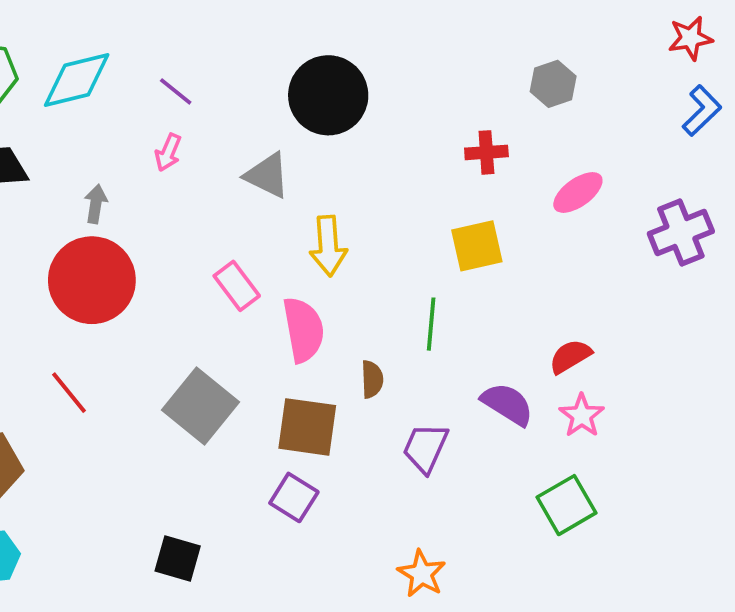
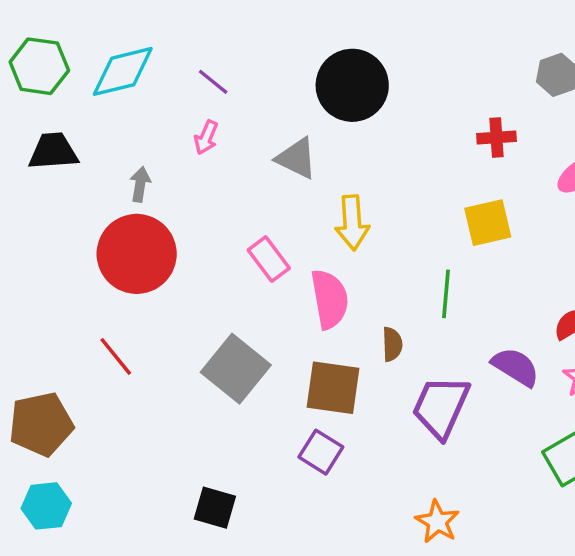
purple trapezoid: (425, 448) -> (441, 407), size x1.4

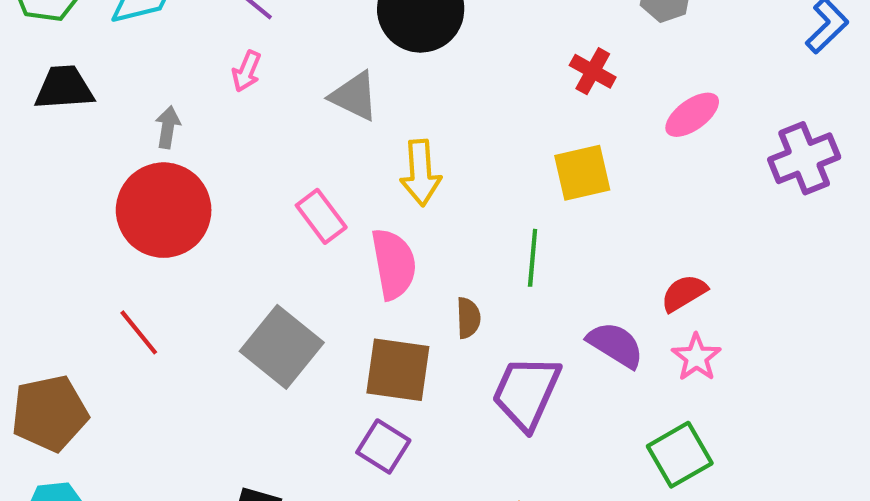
red cross: (496, 137) -> (593, 71), turned 33

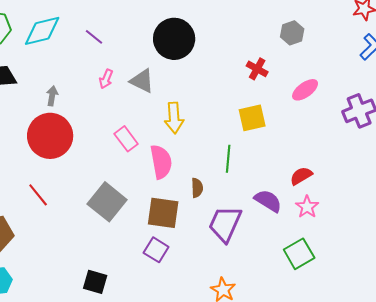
pink arrow: (247, 71) -> (106, 79), moved

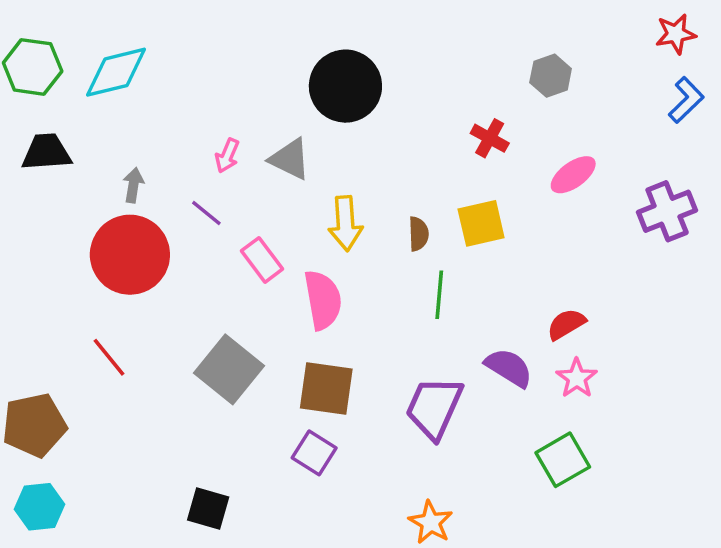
purple line: (94, 37) -> (206, 213), moved
brown semicircle: (197, 188) -> (418, 234), moved

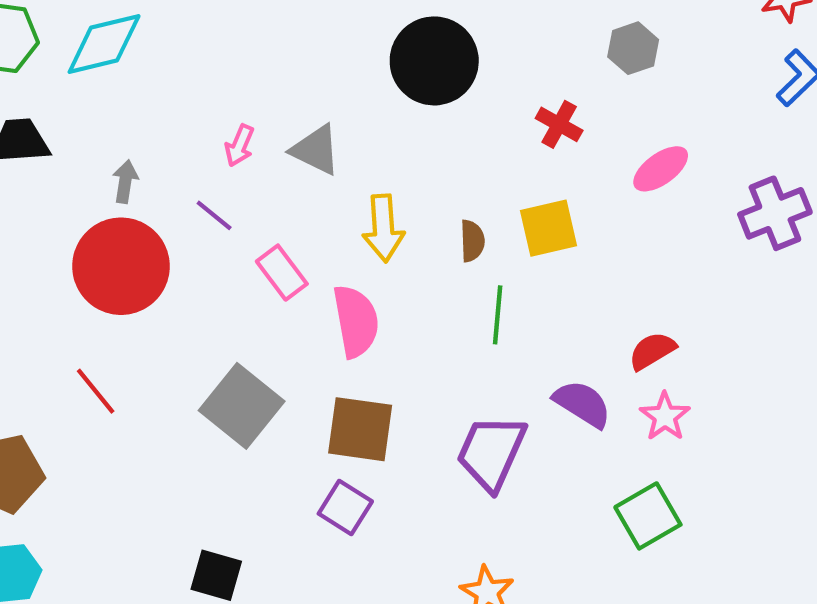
black circle: (345, 86) -> (434, 61), moved

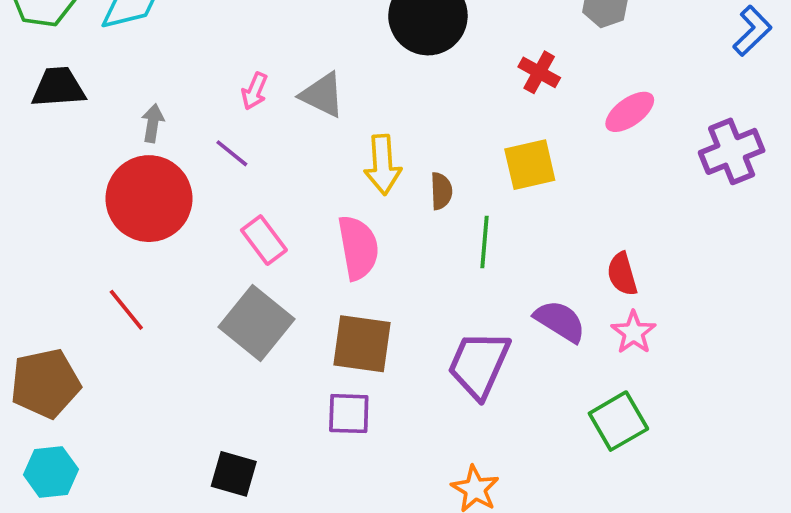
brown semicircle: (472, 241) -> (441, 191), moved
pink rectangle: (282, 273) -> (264, 240), moved
red semicircle: (652, 351) -> (622, 274), turned -75
purple square: (345, 507) -> (349, 414), turned -30

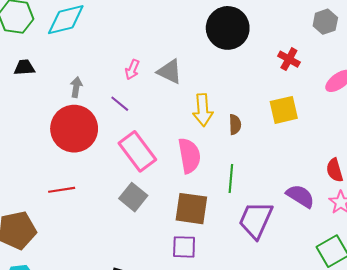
black trapezoid: (58, 87) -> (24, 67), size x0.7
pink rectangle: (264, 240) -> (137, 151), size x1.5
green line: (485, 242) -> (231, 178), moved
red line: (126, 310) -> (62, 190), turned -60
gray square: (256, 323) -> (133, 197), size x0.7

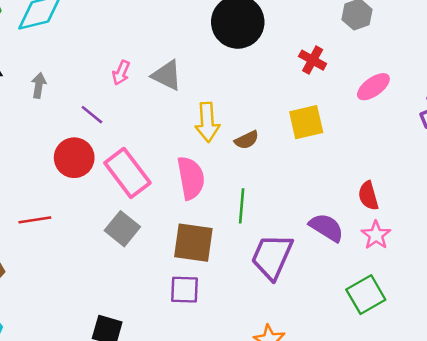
gray arrow: (76, 87) -> (39, 85), moved
purple line: (120, 104) -> (92, 115), moved
brown semicircle: (235, 124) -> (247, 140), turned 66
red circle: (74, 129) -> (74, 158), moved, size x0.7

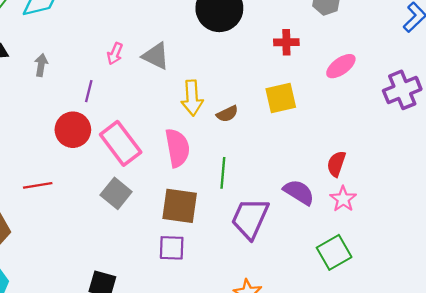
red cross: (313, 60) -> (286, 42), turned -30
purple line: (92, 115) -> (89, 91), turned 65
red semicircle: (368, 196) -> (336, 164), turned 35

